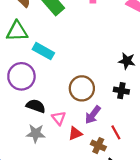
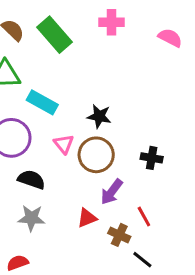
black star: (127, 61) -> (99, 116), moved
pink triangle: (59, 118) -> (64, 144), moved

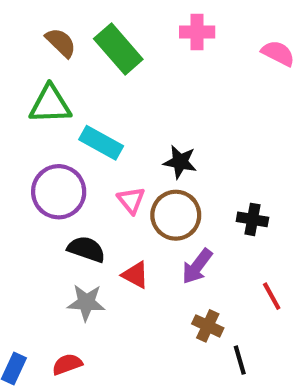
red line: (144, 216) -> (272, 296), moved
red triangle: (87, 218) -> (135, 275), moved, turned 50
black line: (142, 260) -> (240, 360), turned 35

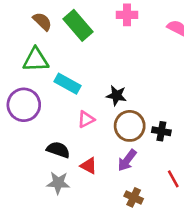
purple circle: (59, 192) -> (24, 105), moved
pink triangle: (131, 200) -> (86, 119), turned 42
brown circle: (176, 215) -> (130, 126), moved

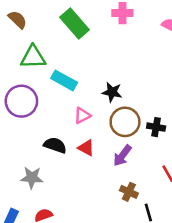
brown semicircle: (42, 21) -> (18, 20), moved
red triangle: (89, 166) -> (86, 148), moved
gray star: (58, 183) -> (32, 178), moved

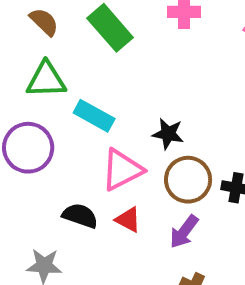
brown semicircle: (18, 20) -> (44, 22), moved
pink triangle: (82, 115) -> (122, 170), size x1.6

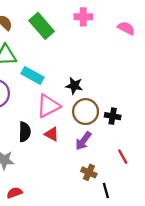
black semicircle: (80, 216) -> (25, 132), turned 72

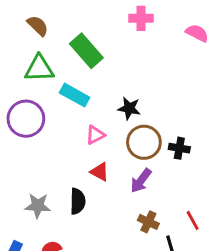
green rectangle: (42, 26) -> (86, 51), moved
pink triangle: (48, 106) -> (95, 135), size x0.6
black semicircle: (25, 132) -> (78, 201), moved
red line: (123, 157) -> (193, 220), moved

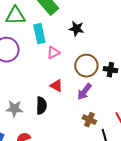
cyan rectangle: (75, 95) -> (39, 34), turned 48
black star: (129, 108) -> (76, 29), moved
pink triangle: (95, 135) -> (53, 53), moved

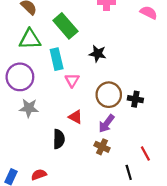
pink triangle: (53, 53) -> (72, 80), turned -32
gray star: (14, 109) -> (29, 108), moved
brown cross: (89, 120) -> (102, 147), moved

